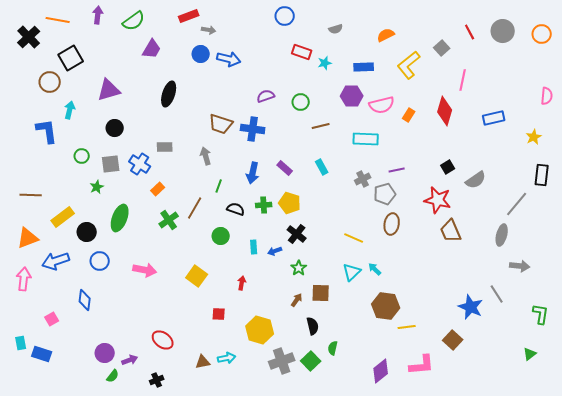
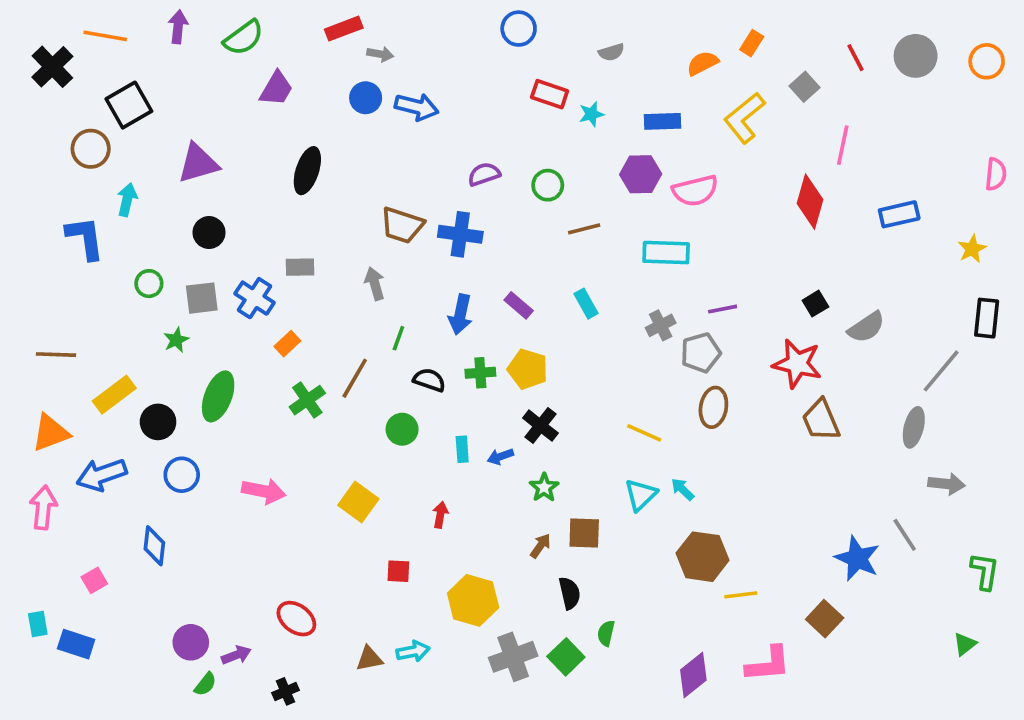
orange rectangle: (409, 115) -> (752, 43), moved

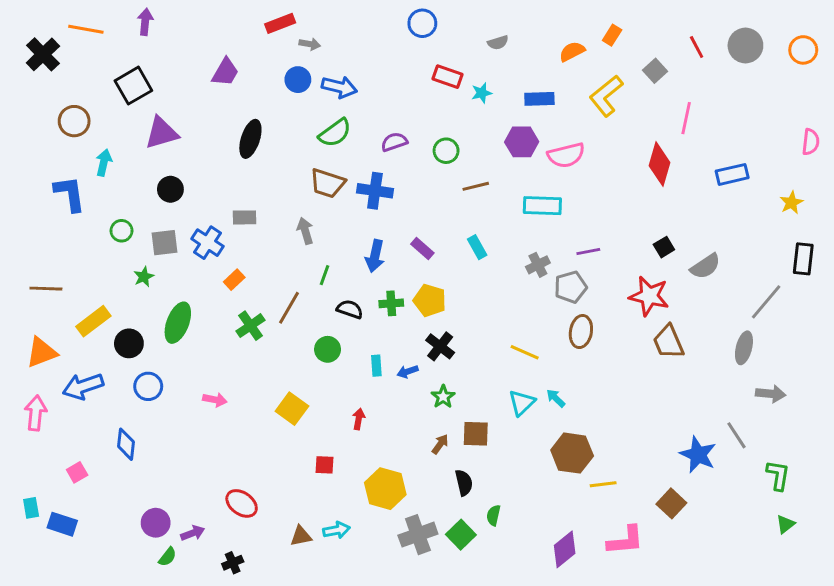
green semicircle: (244, 38) -> (335, 133), moved
black square: (129, 105) -> (133, 86), moved
pink arrow: (264, 491) -> (215, 400), size x0.7
green L-shape: (985, 571) -> (778, 475), moved

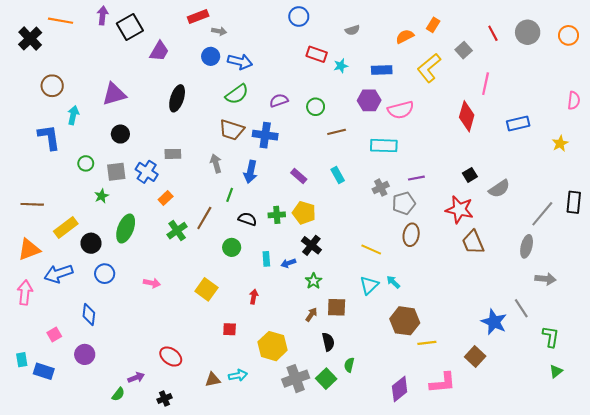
black square: (133, 86) -> (130, 27), moved
blue arrow: (375, 256) -> (251, 172), moved
black rectangle: (803, 259) -> (574, 202), moved
purple circle: (156, 523) -> (85, 354), moved

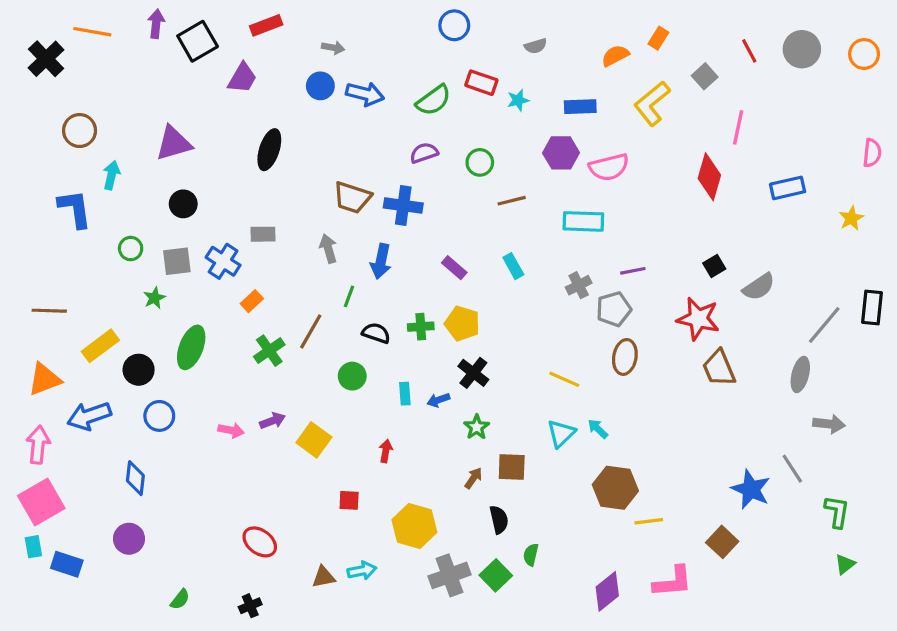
red rectangle: (198, 16) -> (266, 25), moved
green semicircle: (237, 94) -> (434, 100), moved
pink square: (54, 334) -> (41, 502), moved, size x2.0
purple arrow: (136, 378) -> (272, 421), moved

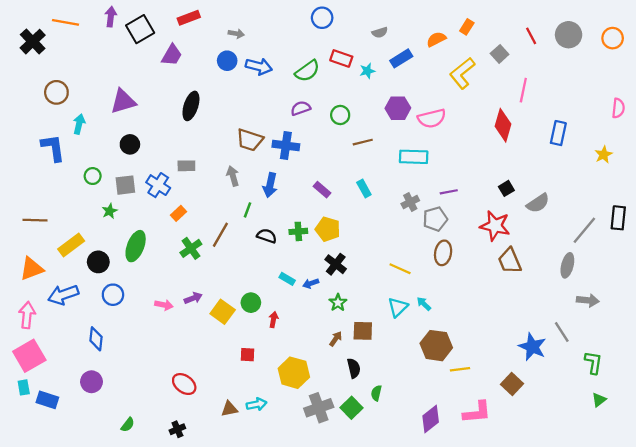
blue rectangle: (580, 107) -> (401, 58), moved, turned -30
blue rectangle: (788, 188) -> (558, 133), turned -65
green circle: (352, 376) -> (251, 303), moved
cyan rectangle: (405, 394) -> (287, 279), turned -56

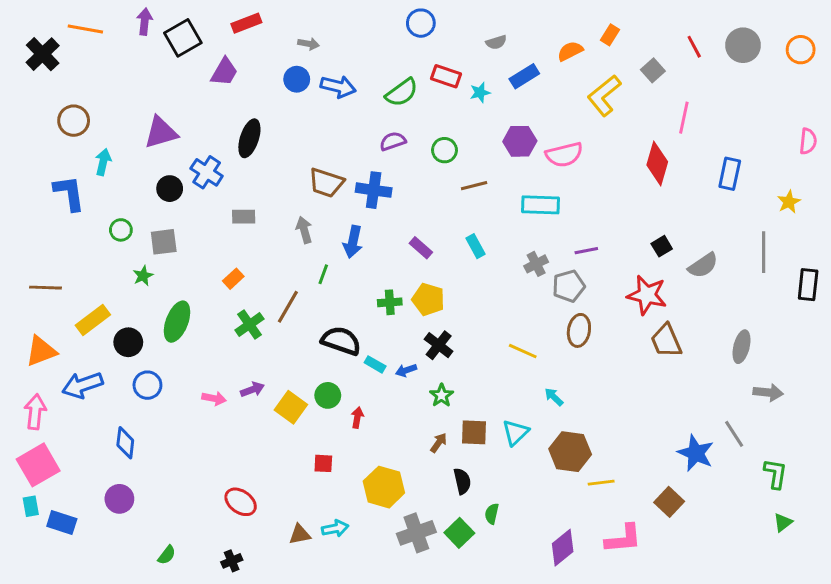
blue cross: (158, 185) -> (207, 172), moved
gray line: (584, 230) -> (764, 252), moved, turned -40
black semicircle: (267, 236) -> (341, 341), moved, size x1.5
cyan triangle: (398, 307) -> (515, 432), moved

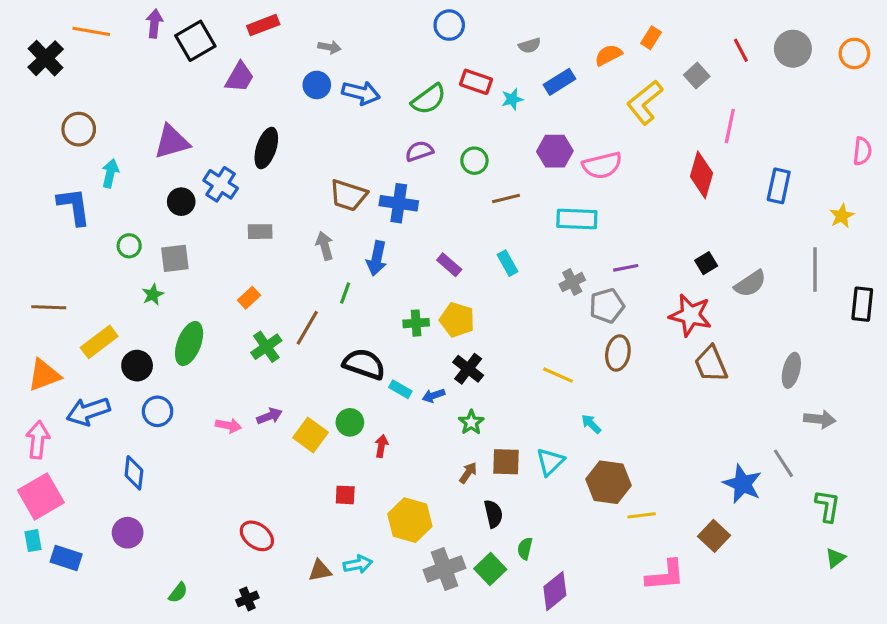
purple diamond: (563, 548) -> (555, 591), moved

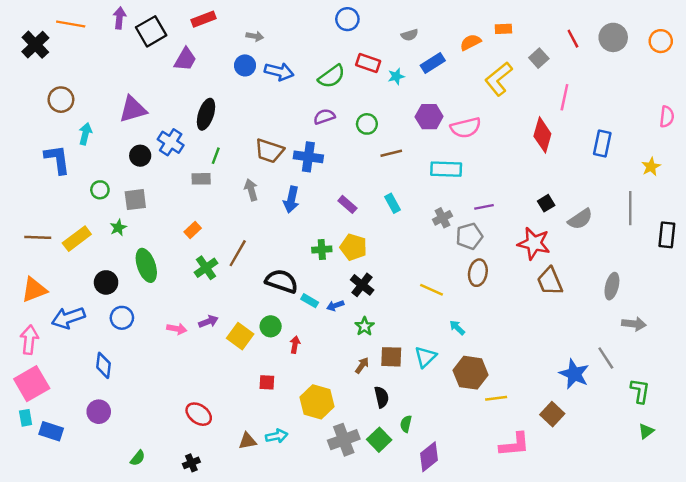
orange rectangle: (651, 38) -> (503, 29), turned 56
green line: (345, 293) -> (216, 156), moved
yellow rectangle: (99, 342) -> (77, 239), moved
green ellipse: (189, 344) -> (146, 265), turned -40

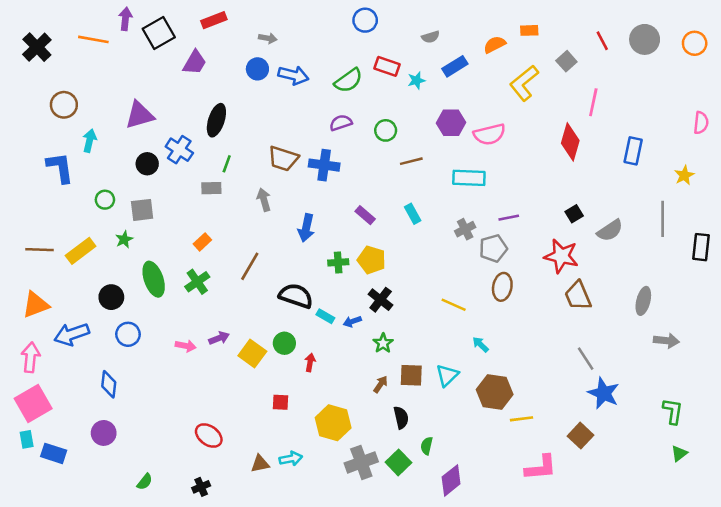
orange line: (71, 24) -> (93, 39), moved
blue arrow: (291, 200) -> (306, 228), moved
green cross: (206, 268) -> (197, 282), moved
gray line: (606, 358) -> (586, 359), moved

